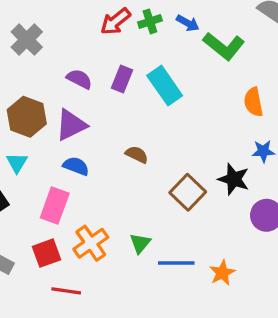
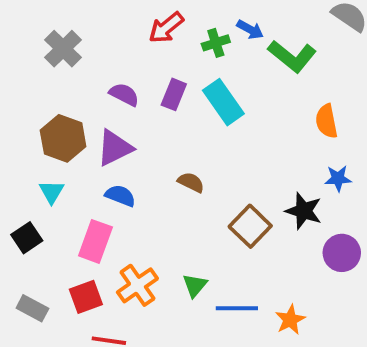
green cross: (150, 21) -> (216, 43), moved

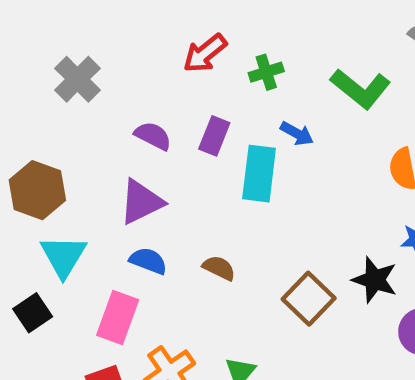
blue arrow: (250, 30) -> (297, 133), moved
cyan rectangle: (223, 102) -> (259, 174), moved, turned 42
brown hexagon: (63, 138) -> (37, 190), moved
brown semicircle: (191, 182) -> (219, 268), moved
cyan triangle: (52, 192) -> (63, 256), size x1.5

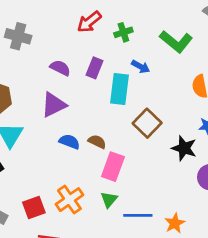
gray cross: (77, 79) -> (18, 36), turned -30
blue semicircle: (148, 261) -> (69, 142), moved
brown square: (309, 299) -> (147, 123), moved
pink rectangle: (118, 317) -> (113, 167), moved

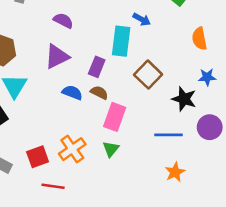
purple rectangle: (94, 68) -> (97, 67), moved
blue line: (138, 215) -> (169, 135), moved

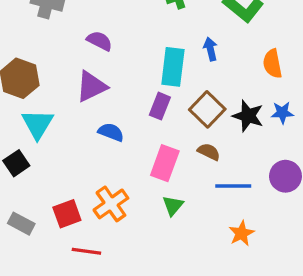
blue arrow: (142, 19) -> (210, 49), moved, turned -132
purple rectangle: (97, 67) -> (160, 106), moved
brown semicircle: (99, 93) -> (209, 152), moved
black star: (184, 99) -> (248, 116), moved
green triangle: (111, 149) -> (173, 206), moved

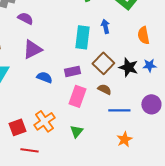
purple semicircle: (100, 41) -> (25, 18), moved
purple rectangle: (160, 106) -> (72, 71), moved, turned 56
green triangle: (173, 206) -> (76, 131), moved

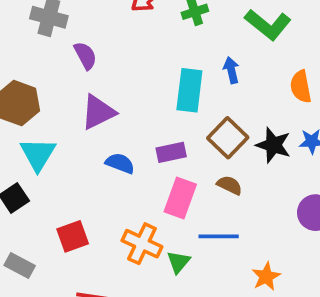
purple semicircle: (25, 18) -> (85, 56), turned 35
blue line: (119, 110) -> (219, 236), moved
orange cross: (44, 121) -> (142, 244), moved, turned -30
red square: (17, 127) -> (73, 236), moved

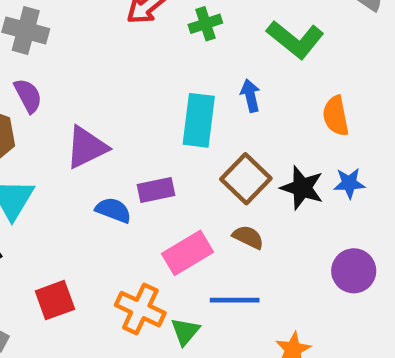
purple semicircle: (85, 56) -> (28, 96), moved
purple rectangle: (171, 152) -> (156, 190), moved
pink rectangle: (180, 198) -> (187, 253), turned 39

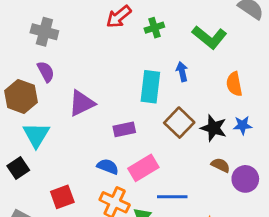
blue semicircle: (113, 210) -> (108, 167), moved
brown semicircle: (248, 237) -> (221, 165), moved

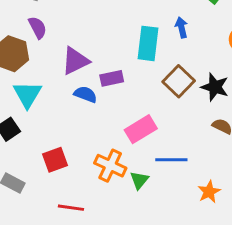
purple rectangle: (124, 129) -> (112, 78), moved
blue semicircle: (108, 167) -> (86, 94), moved

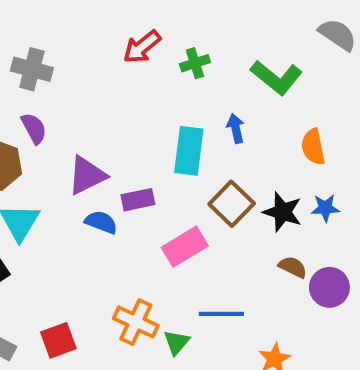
pink rectangle: (141, 129) -> (185, 247), moved
red square: (55, 160) -> (58, 340), moved

